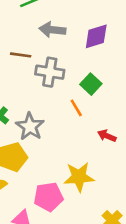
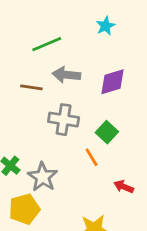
brown line: (21, 55) -> (31, 87), moved

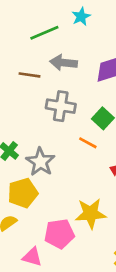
cyan star: (106, 26) -> (81, 17), moved
orange line: (92, 157) -> (88, 143), turned -30

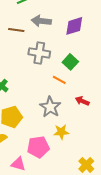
gray star: (40, 162) -> (50, 107), moved
yellow star: (91, 213) -> (61, 132), size x0.7

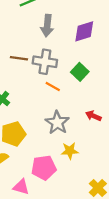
gray arrow: (41, 21) -> (47, 26), turned -90
brown line: (16, 30) -> (19, 58), moved
orange line: (59, 80) -> (53, 87), moved

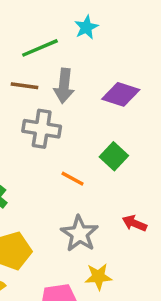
purple diamond: (84, 31) -> (121, 94), turned 35
brown line: (19, 58) -> (24, 86), moved
gray cross: (45, 62) -> (42, 129), moved

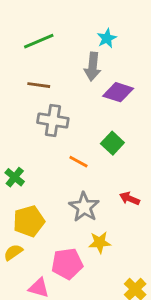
cyan star: (86, 27) -> (107, 38), moved
green line: (40, 48) -> (39, 41), moved
gray arrow: (64, 86) -> (93, 67), moved

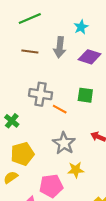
cyan star: (107, 38) -> (81, 27), moved
gray arrow: (93, 67) -> (60, 47), moved
gray cross: (53, 120) -> (41, 94), moved
green square: (112, 143) -> (85, 95), turned -35

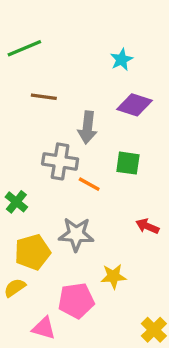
green line: (30, 18) -> (24, 48), moved
gray arrow: (60, 47) -> (88, 128), moved
gray star: (64, 143) -> (76, 234), moved, turned -30

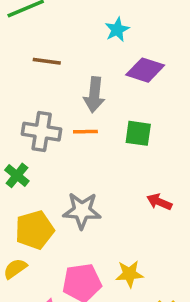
cyan star: (122, 60) -> (117, 30), moved
gray cross: (60, 161) -> (42, 132), moved
orange line: (89, 184) -> (85, 132), moved, turned -30
yellow star: (113, 276) -> (129, 274), moved

